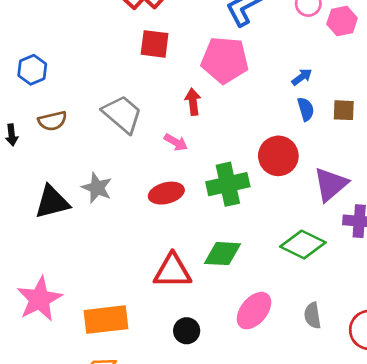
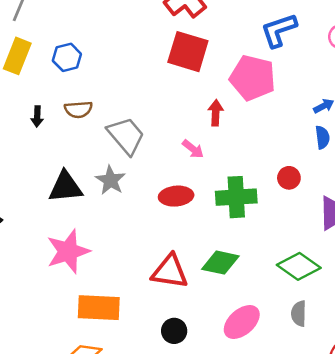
red square: (155, 44) -> (188, 52), size x1.4
gray trapezoid: (122, 114) -> (126, 136), moved
red circle: (278, 156) -> (289, 178), size x0.6
pink star: (39, 299) -> (68, 251), moved
gray semicircle: (313, 315) -> (299, 314), moved

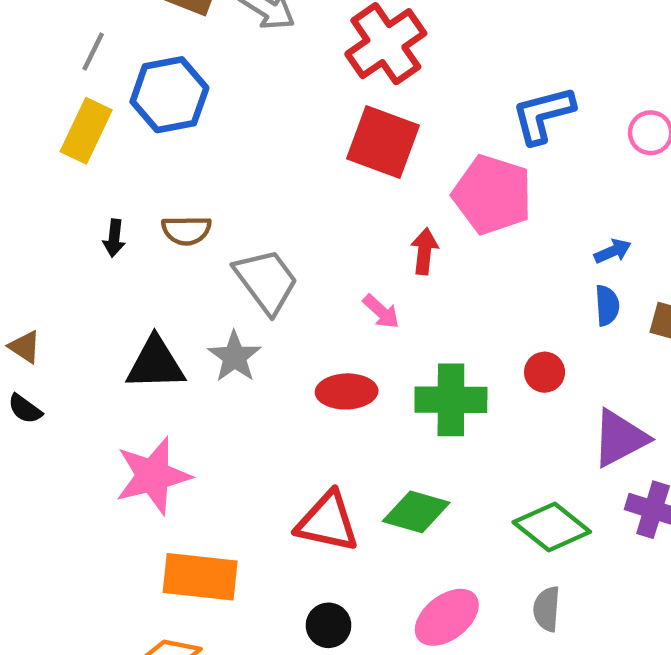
blue hexagon: (67, 57) -> (169, 95), moved, size x1.5

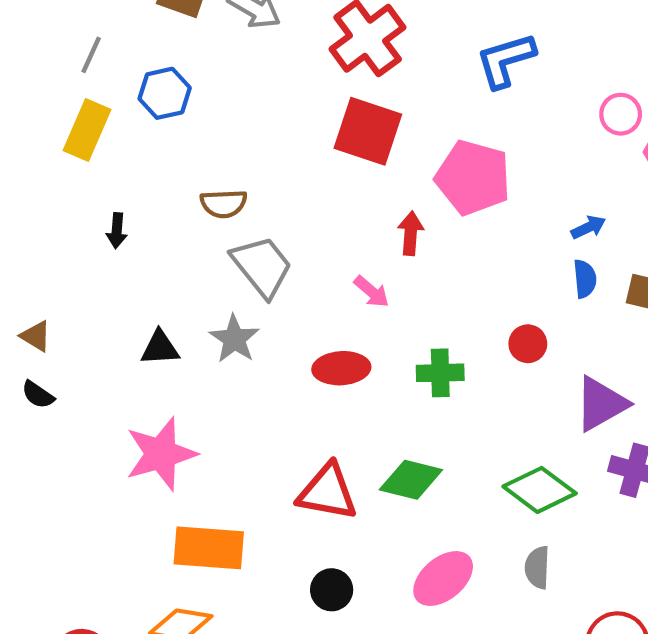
blue hexagon: (169, 95) -> (165, 93), size x0.7
blue L-shape: (543, 115) -> (506, 60), moved
brown semicircle: (186, 230) -> (224, 204), moved
black triangle: (155, 364) -> (160, 348), size x0.7
green cross: (451, 400) -> (440, 373), size x0.7

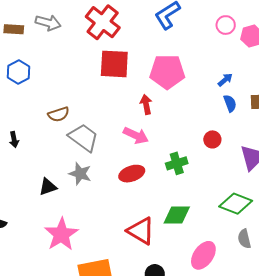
pink arrow: (372, 292) -> (136, 135), size x1.4
red triangle: (327, 492) -> (141, 231), turned 36

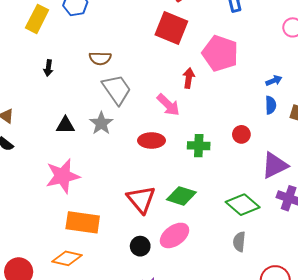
pink ellipse: (203, 255) -> (174, 235), moved

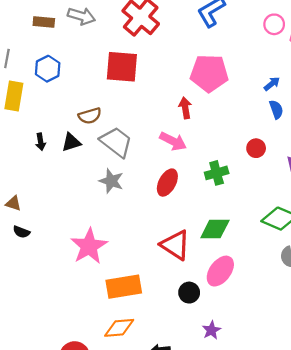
red square: (171, 28) -> (122, 67), moved
black triangle: (65, 125) -> (71, 142), moved
red ellipse: (152, 141) -> (167, 183), turned -45

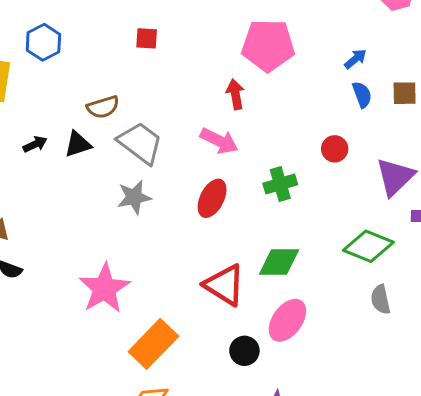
red square: (122, 67) -> (147, 38), size x0.5
black arrow: (41, 142) -> (35, 144), turned -105
gray star: (111, 181) -> (134, 197), turned -30
orange rectangle: (124, 287) -> (153, 344), turned -36

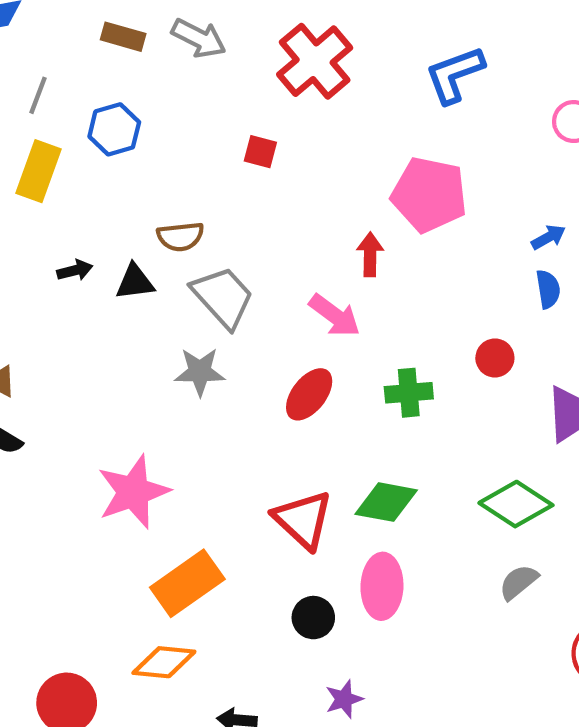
gray semicircle: (381, 299) -> (519, 582), turned 52
pink ellipse: (287, 320) -> (382, 586), turned -45

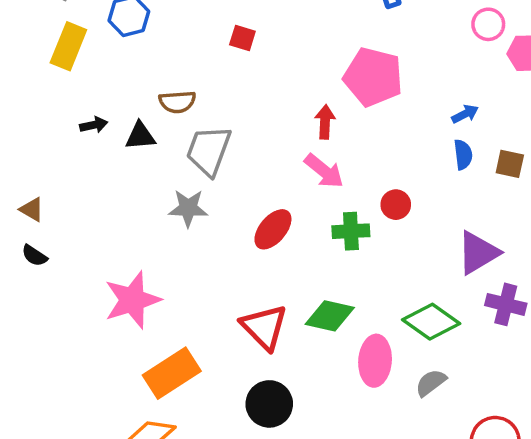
gray trapezoid: (223, 297) -> (209, 151), turned -120
pink arrow: (335, 316) -> (324, 171), moved
red circle: (495, 358) -> (396, 205), moved
pink ellipse: (382, 586) -> (375, 361), moved
black circle: (313, 618) -> (269, 404), size x1.4

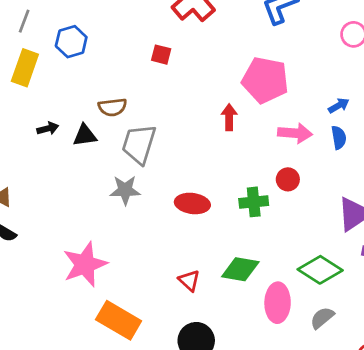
pink arrow: (324, 171) -> (295, 133), moved, turned -32
red ellipse: (273, 229) -> (192, 203), turned 60
red triangle: (264, 327) -> (189, 281), size x0.6
orange rectangle: (172, 373) -> (119, 320), turned 66

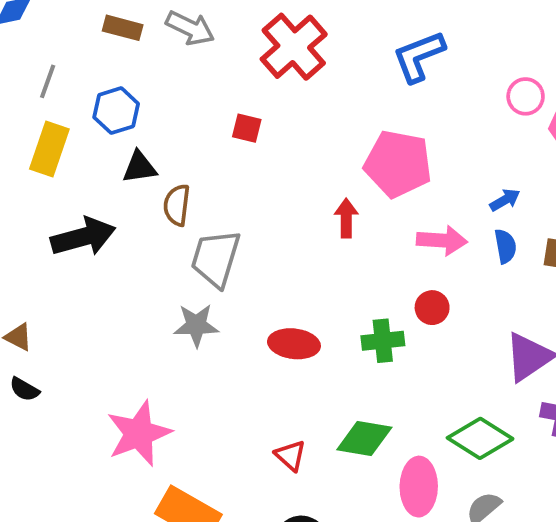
brown semicircle: (112, 107) -> (177, 205), turned 104
black arrow: (48, 129) -> (83, 237), size x2.0
black triangle: (85, 135) -> (139, 167), moved

